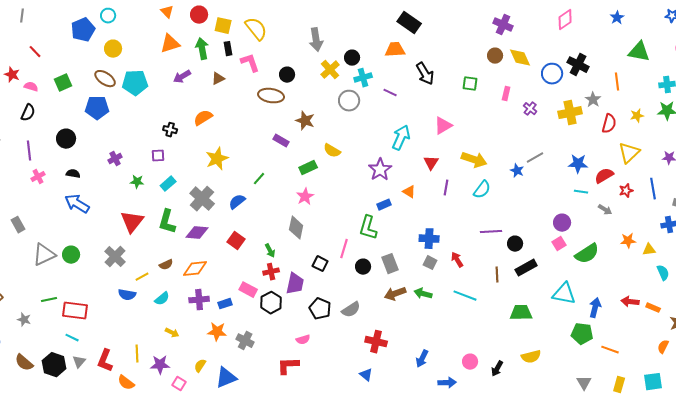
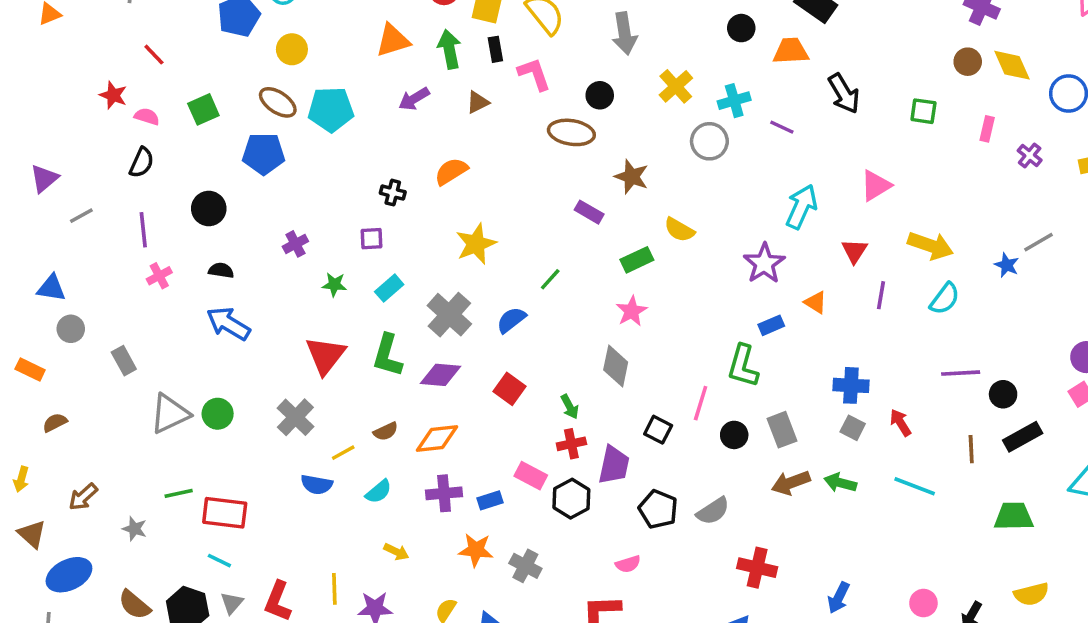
gray arrow: (316, 40) -> (624, 33), moved
black circle: (352, 58) -> (741, 28), moved

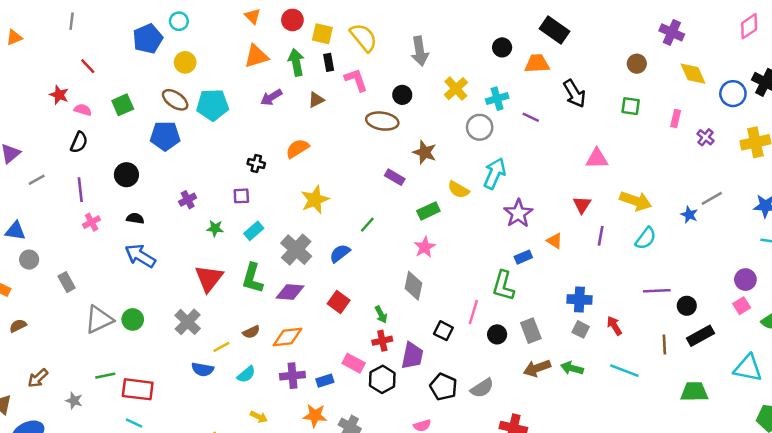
brown circle: (968, 62) -> (637, 64), moved
pink triangle: (876, 186) -> (597, 158), turned 30
cyan arrow: (801, 207) -> (495, 173), moved

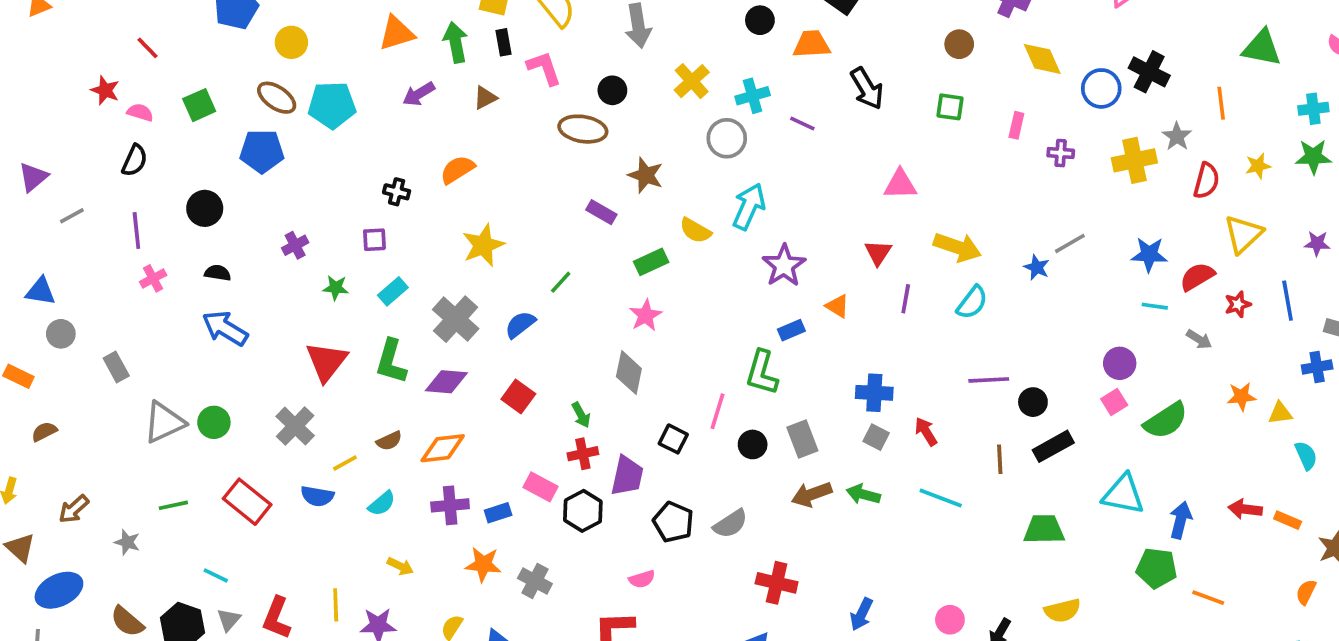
purple cross: (705, 137) -> (1061, 153), turned -35
red rectangle: (138, 389) -> (247, 502), moved, turned 32

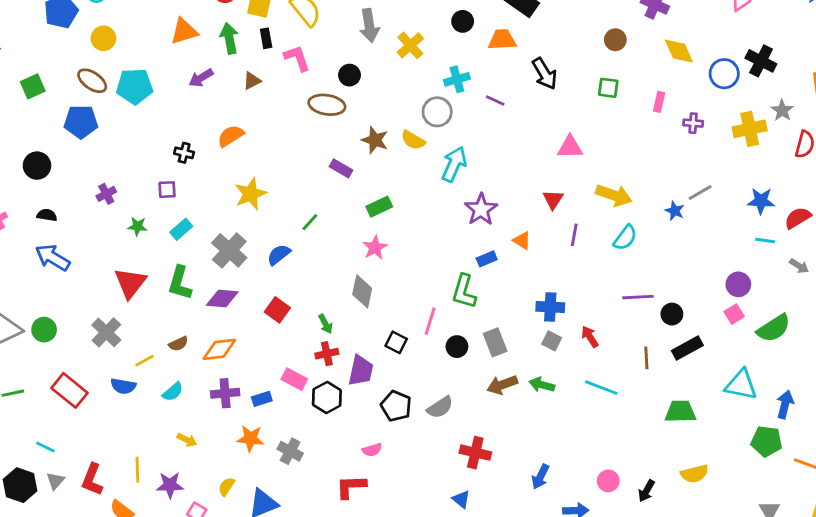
yellow cross: (692, 81) -> (410, 45), moved
yellow semicircle: (695, 230) -> (413, 140), moved

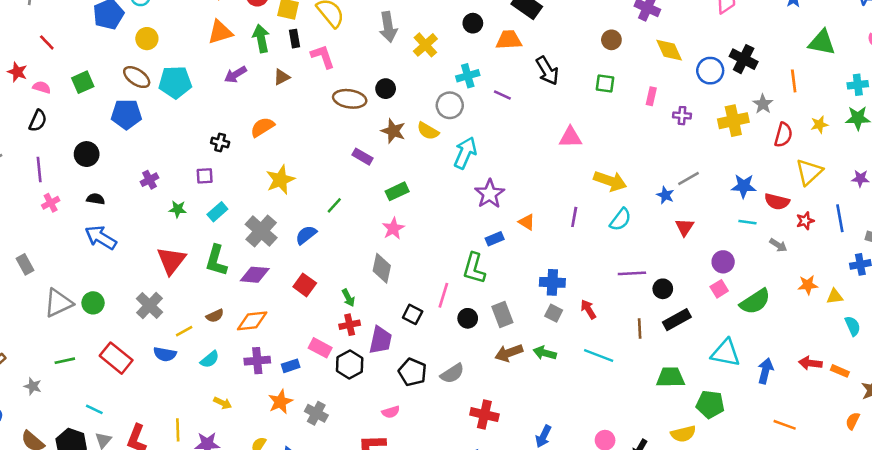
black circle: (349, 75) -> (386, 89), moved
red triangle: (553, 200) -> (685, 227), moved
red semicircle: (798, 218) -> (777, 202), turned -135
orange star: (251, 438) -> (280, 402), turned -30
green pentagon: (767, 441) -> (710, 404), moved

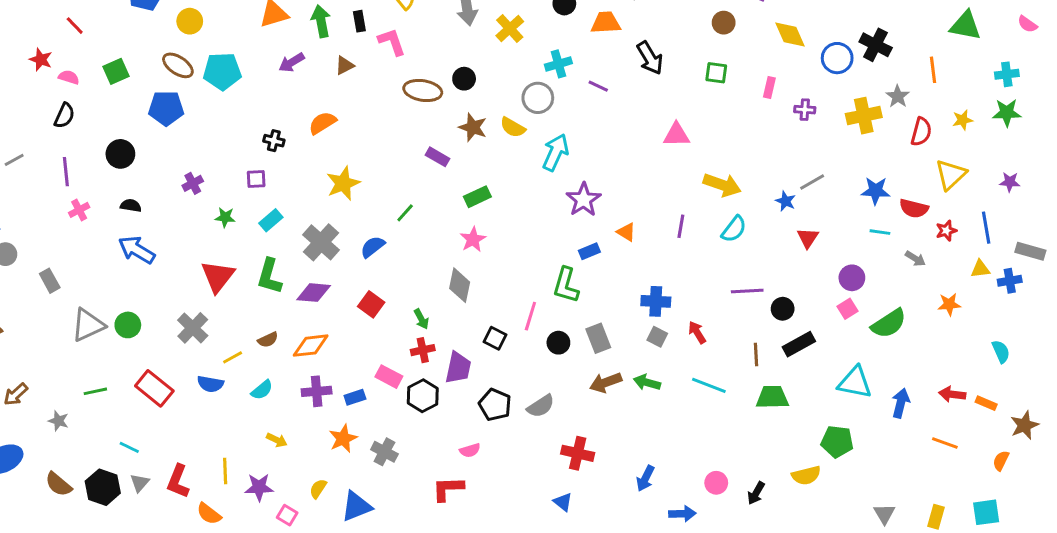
yellow triangle: (835, 296) -> (980, 269), moved
green trapezoid: (670, 377) -> (772, 397), moved
orange line: (785, 425) -> (945, 443), moved

